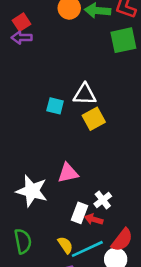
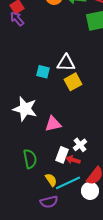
purple arrow: (22, 38) -> (17, 19), turned 49
white star: (32, 191) -> (25, 109), moved
green semicircle: (23, 241) -> (30, 159), moved

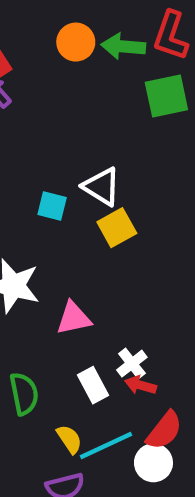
white triangle: (66, 63) -> (102, 187), turned 30
white rectangle: (62, 155) -> (93, 385), turned -49
red arrow: (73, 160) -> (141, 385), moved

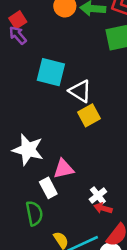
cyan square: (52, 206) -> (51, 72), moved, size x1.6
white rectangle: (93, 385) -> (48, 188), moved

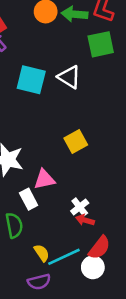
white triangle: (80, 91) -> (69, 77), moved
yellow square: (89, 115) -> (76, 141), moved

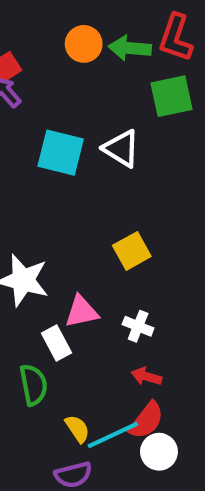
white cross: (80, 207) -> (138, 326), moved, turned -30
red semicircle: (99, 248) -> (146, 420), moved

